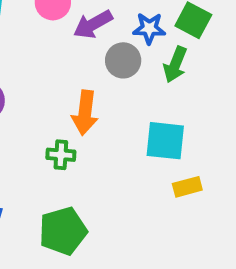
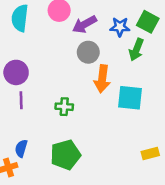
gray circle: (123, 60) -> (88, 52), moved
orange arrow: (85, 113) -> (102, 79), moved
yellow rectangle: (187, 187) -> (150, 153), moved

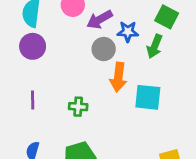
blue star: (120, 27) -> (128, 32), moved
purple circle: (16, 72) -> (33, 46), moved

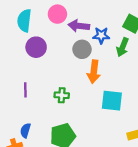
purple arrow: (100, 20) -> (79, 26), turned 36
purple circle: (33, 46) -> (36, 47), moved
cyan square: (148, 97) -> (112, 101), moved

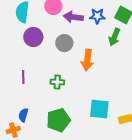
blue star: (101, 35) -> (97, 16), moved
gray circle: (82, 49) -> (64, 43), moved
cyan square: (112, 101) -> (99, 109), moved

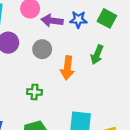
green arrow: (114, 37) -> (97, 55), moved

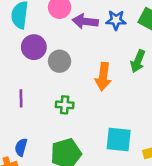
gray circle: (42, 49) -> (60, 61), moved

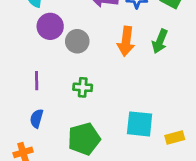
orange arrow: (103, 77) -> (126, 41), moved
blue semicircle: (21, 147) -> (37, 118), moved

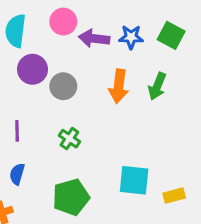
green cross: (83, 87) -> (69, 139), turned 30

